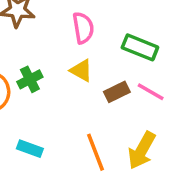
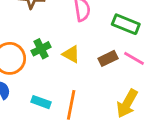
yellow triangle: (81, 70) -> (71, 54), moved
orange line: (96, 152) -> (71, 105), moved, turned 32

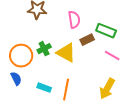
yellow triangle: (71, 54) -> (66, 53), size x1.5
brown rectangle: (108, 58) -> (87, 40), moved

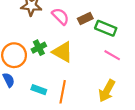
pink semicircle: (74, 20) -> (60, 16), moved, turned -36
brown rectangle: (87, 40) -> (85, 19), moved

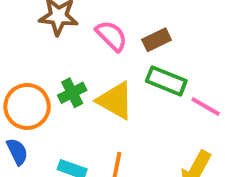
green rectangle: (106, 28) -> (166, 81), moved

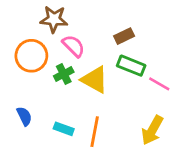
pink semicircle: (111, 36) -> (74, 46), moved
orange circle: (27, 106) -> (31, 56), moved

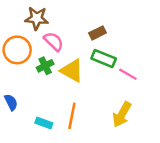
cyan rectangle: (64, 129) -> (44, 123), moved

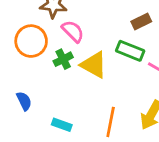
brown rectangle: (97, 33) -> (141, 22), moved
orange line: (72, 116) -> (111, 122), moved

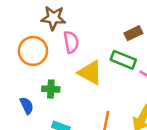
pink semicircle: (73, 31) -> (71, 42), turned 35
green cross: (63, 59) -> (51, 89), moved, turned 30

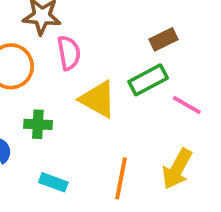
green rectangle: (123, 60) -> (148, 80), turned -50

